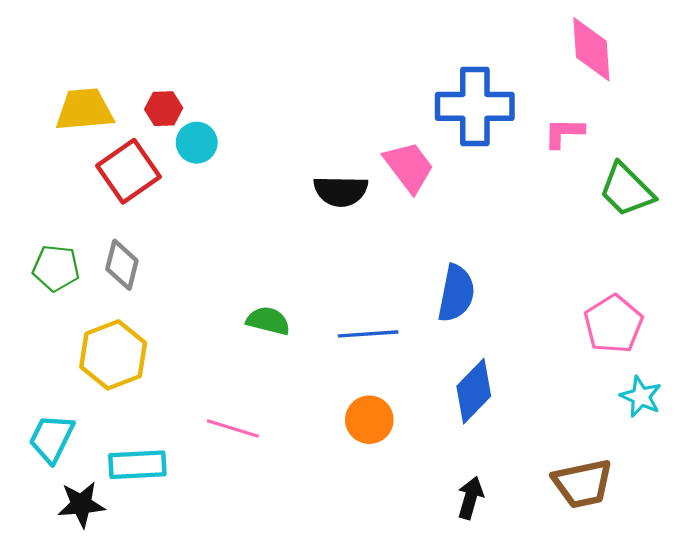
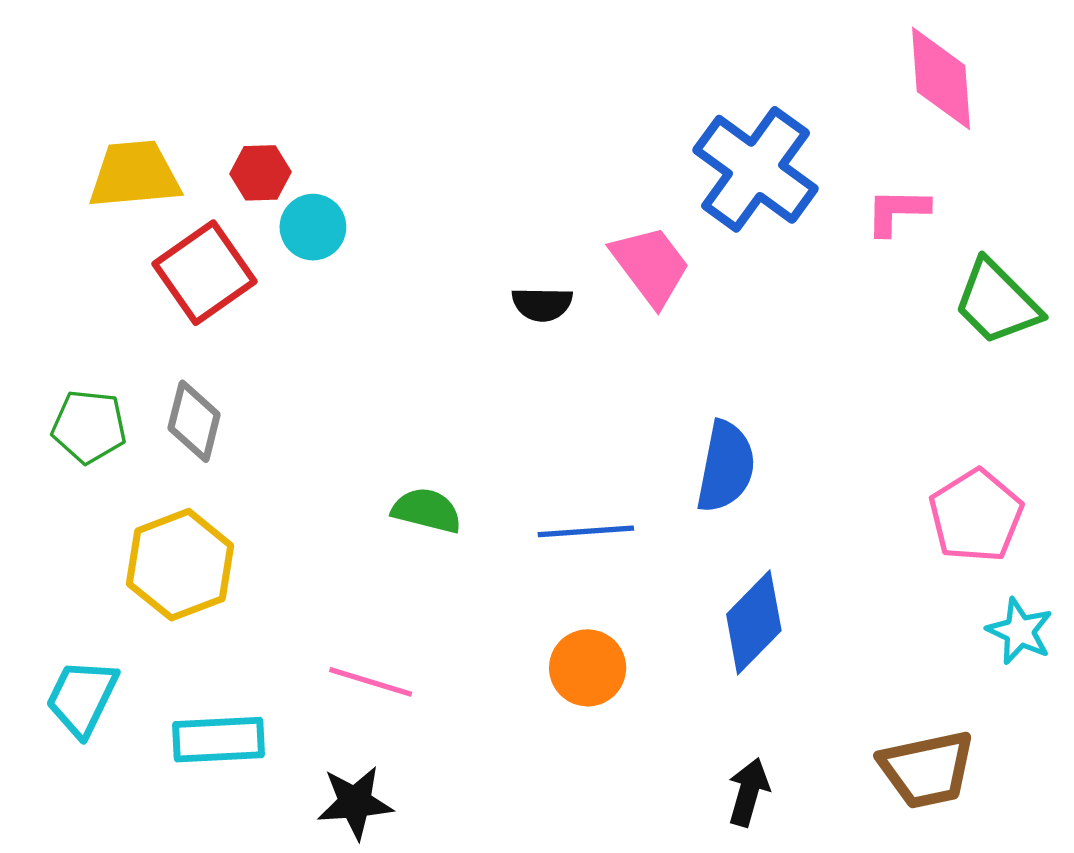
blue cross: (475, 106) -> (756, 169), turned 36
black semicircle: (341, 191) -> (542, 304), size x0.7
black star: (81, 504) -> (355, 803), moved

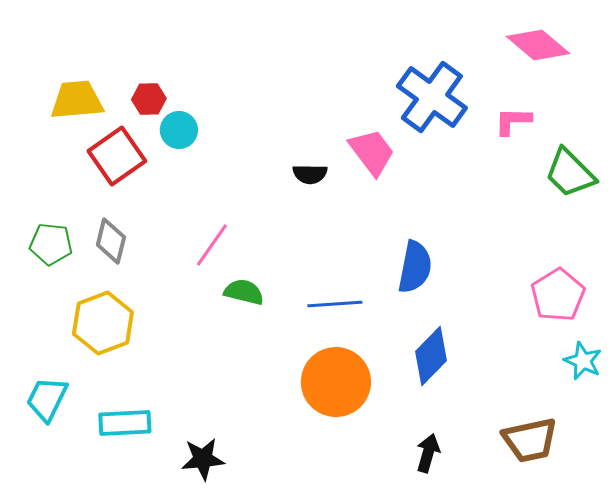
pink diamond: (941, 78) -> (538, 45), turned -46
orange circle: (588, 668) -> (336, 382), size x1.6
pink line: (371, 682) -> (212, 245), moved, turned -72

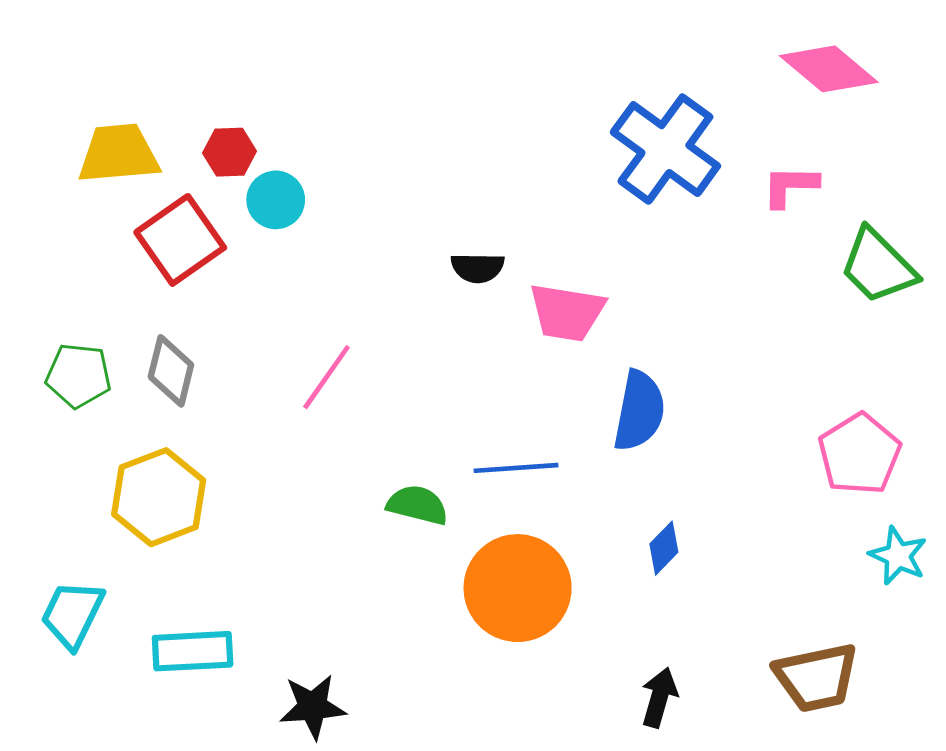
pink trapezoid: (372, 152) -> (567, 312), moved, turned 136
green semicircle: (244, 292) -> (417, 505), moved
blue diamond: (431, 356) -> (664, 548), size x0.6

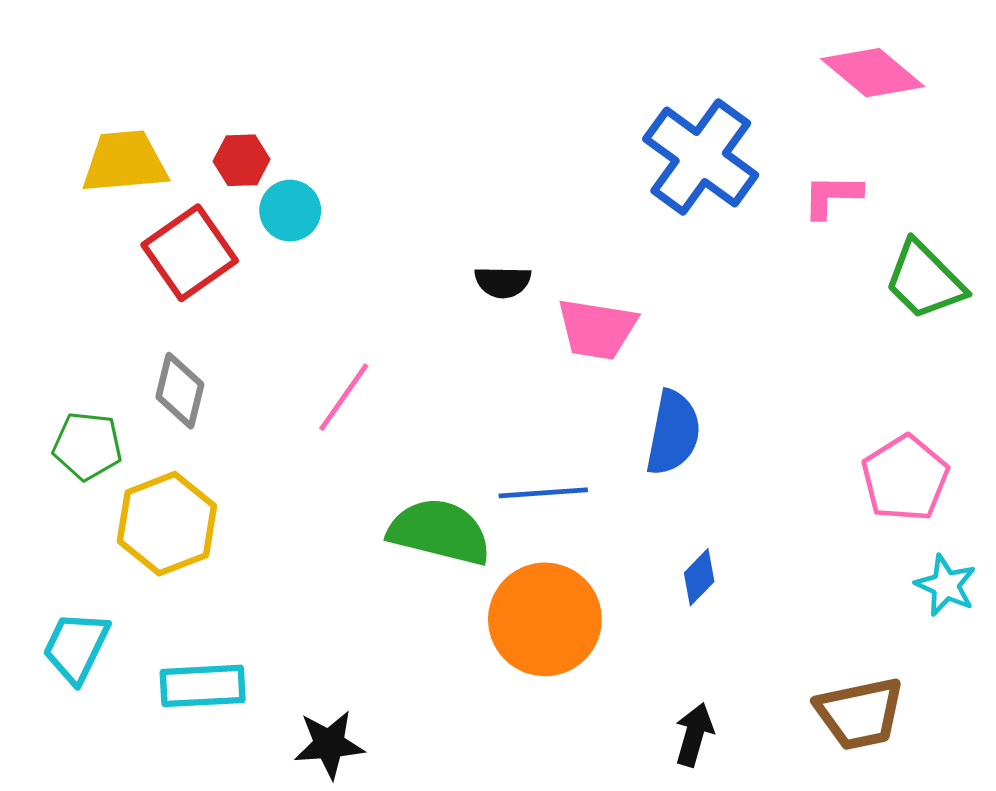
green pentagon: (79, 376) -> (87, 446), moved
green semicircle: (417, 505) -> (439, 532), size x1.6

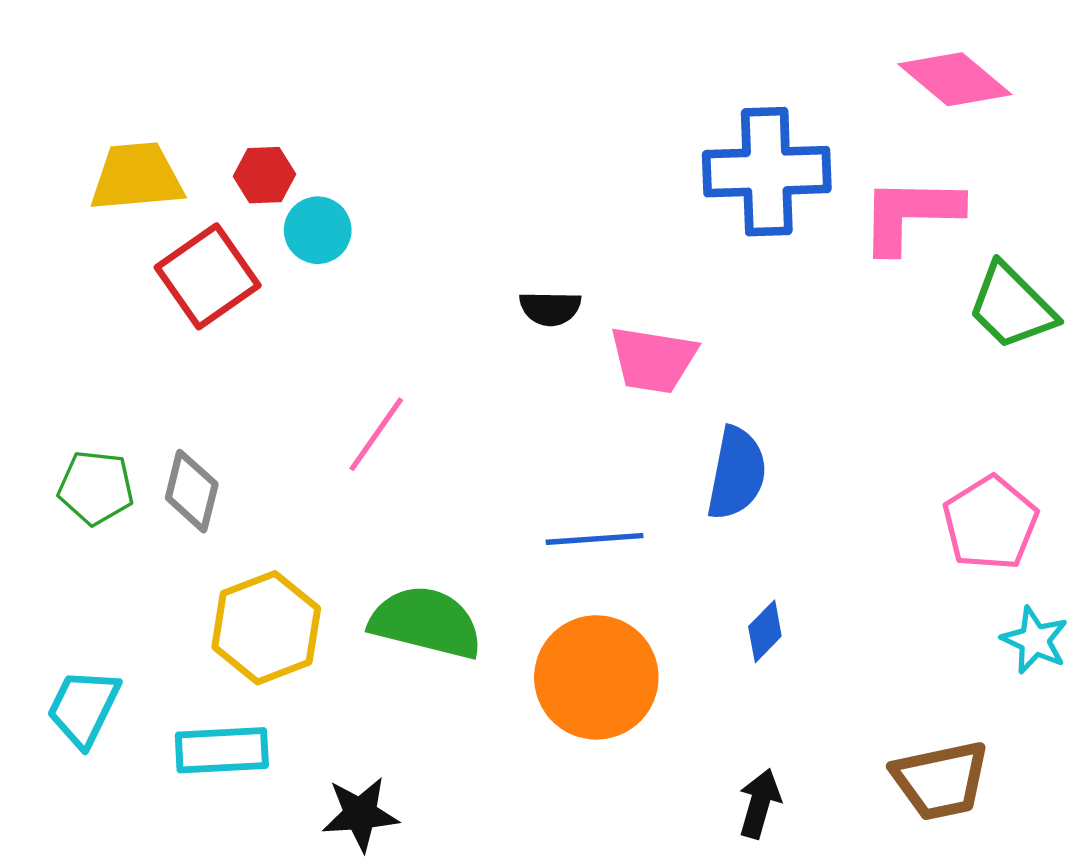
blue cross: (701, 157) -> (767, 172), turned -38
pink L-shape: (832, 196) -> (910, 214), size x1.6
gray diamond: (180, 391) -> (192, 491), moved
yellow hexagon: (167, 524) -> (266, 628), moved
green semicircle: (439, 532) -> (426, 622), moved

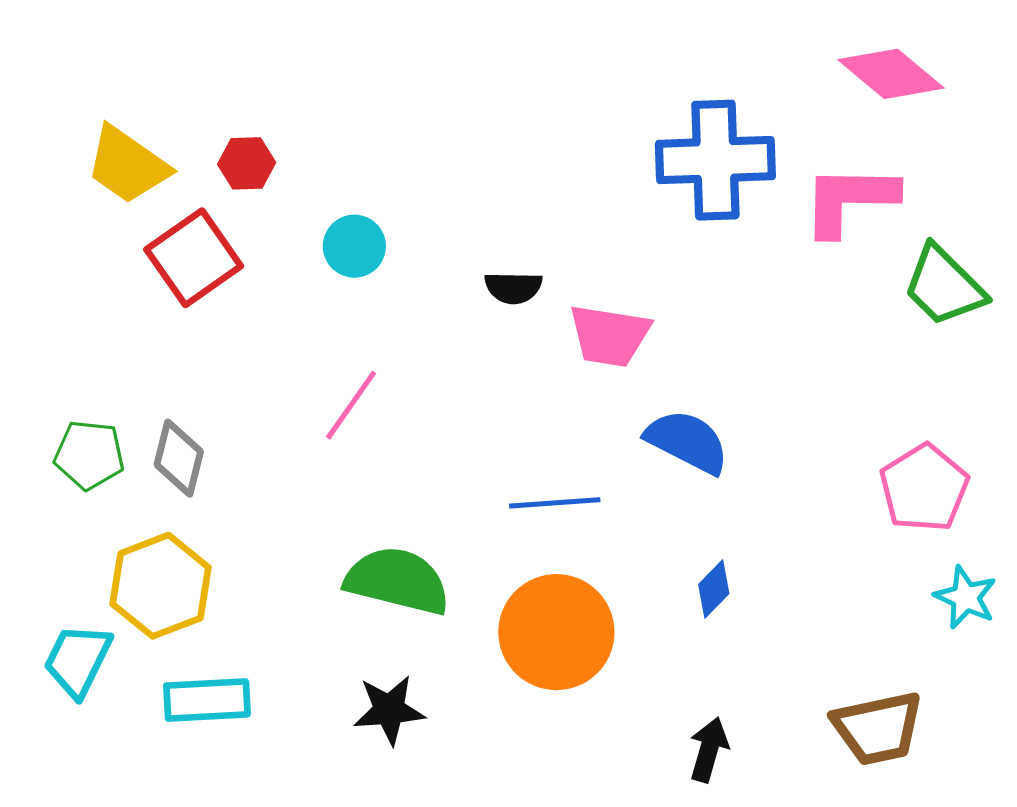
yellow trapezoid: (137, 177) -> (127, 165), turned -140
cyan circle: (318, 230) -> (354, 246), moved
blue semicircle: (737, 473) -> (687, 442), turned -74
yellow hexagon: (266, 628) -> (161, 586), moved
black star: (360, 814) -> (389, 710), moved

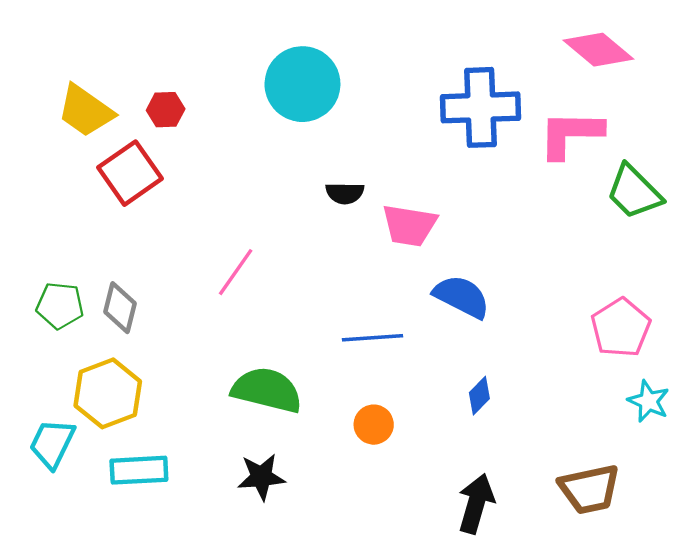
cyan circle: (354, 246) -> (302, 84), moved, size x1.8
orange circle: (556, 632) -> (374, 425), size x0.5
black arrow: (709, 750) -> (476, 504), size x1.4

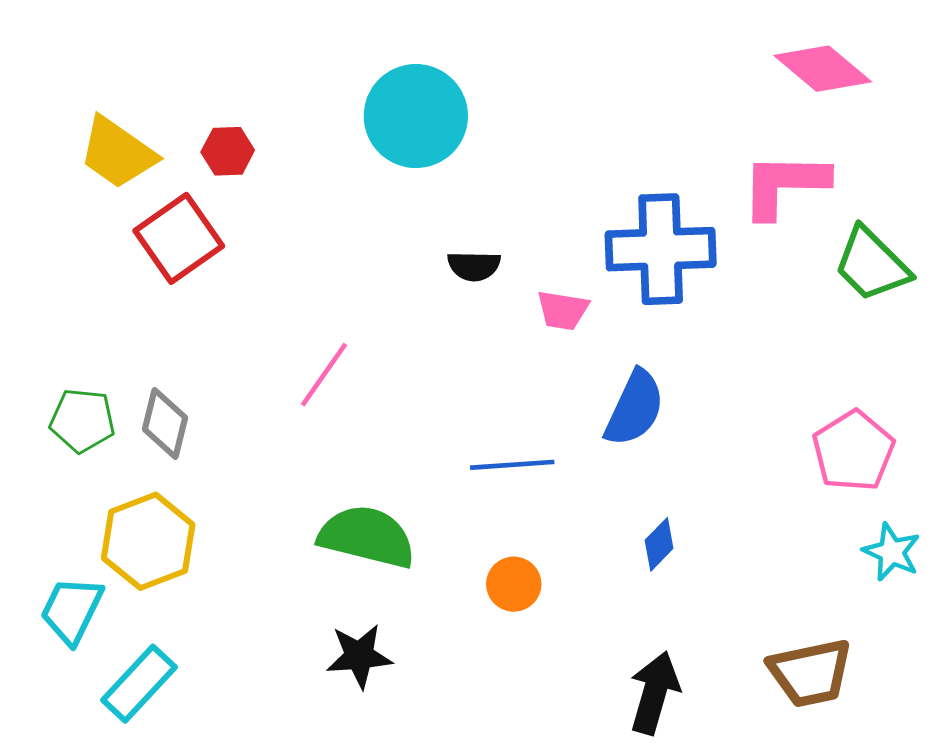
blue cross: (480, 107) -> (661, 249), moved
pink trapezoid: (409, 225) -> (563, 310), size x0.7
blue semicircle: (462, 297) -> (635, 408), turned 88
cyan rectangle: (139, 470) -> (139, 684), moved, turned -44

